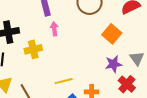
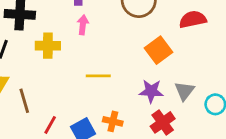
yellow line: (64, 81) -> (98, 76), moved

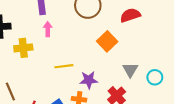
purple star: (151, 91) -> (89, 80), moved

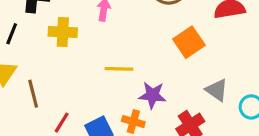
gray triangle: (130, 70) -> (217, 90), turned -35

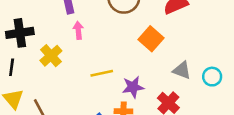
yellow cross: (63, 32) -> (51, 56), turned -30

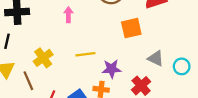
orange square: (151, 39) -> (131, 28), turned 30
yellow cross: (51, 56) -> (43, 58), moved

